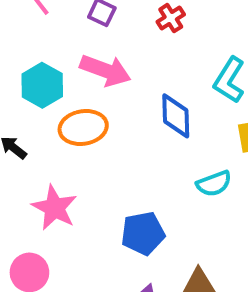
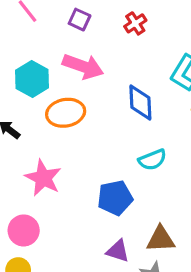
cyan semicircle: (214, 184) -> (152, 160), moved

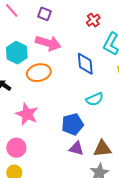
red cross: (135, 23) -> (93, 20), moved
purple triangle: (118, 251) -> (76, 148), moved

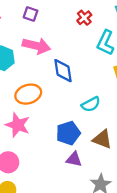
blue diamond: (85, 64) -> (63, 71), moved
orange ellipse: (39, 73) -> (28, 94), moved
brown triangle: (102, 149) -> (102, 139), moved, turned 30

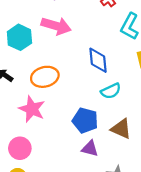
blue diamond: (63, 71) -> (98, 60), moved
blue pentagon: (68, 133) -> (85, 120), turned 30

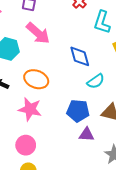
pink arrow: (56, 26) -> (38, 33), turned 35
orange ellipse: (45, 77) -> (36, 79), turned 45

